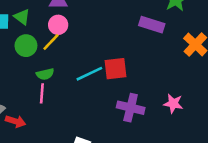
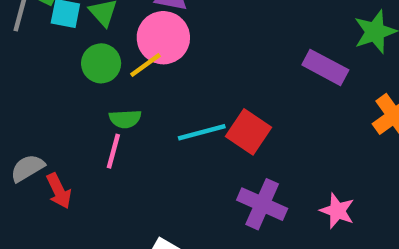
pink circle: (58, 25) -> (163, 38), size x1.5
red square: (115, 69) -> (249, 132), turned 30
red arrow: (16, 121) -> (59, 191), turned 36

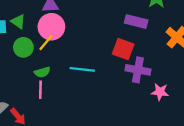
cyan line: (202, 132) -> (82, 69), turned 35
red square: (249, 132) -> (123, 49), moved
purple cross: (262, 204) -> (138, 70), moved

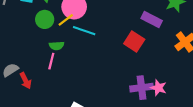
cyan line: (82, 69) -> (84, 31), moved
purple cross: (138, 70) -> (142, 88), moved, turned -30

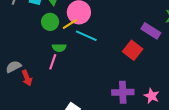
purple cross: (142, 88) -> (123, 92), moved

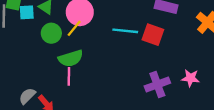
cyan line: (86, 36) -> (125, 31), moved
green semicircle: (59, 48) -> (71, 58), size x1.5

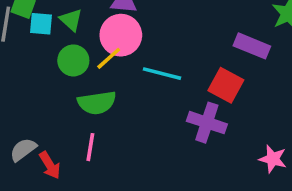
cyan line: (125, 31) -> (162, 74), moved
pink line: (69, 76) -> (90, 147), moved
purple cross: (157, 85) -> (207, 123), moved, turned 30

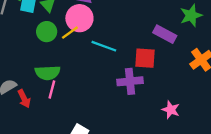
red square: (226, 85) -> (145, 58), turned -30
green semicircle: (97, 103) -> (48, 73), moved
purple cross: (207, 123) -> (130, 81), turned -30

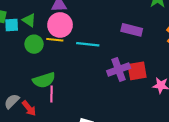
yellow line: (70, 33) -> (55, 40), turned 56
purple rectangle: (165, 34) -> (132, 30), moved
red square: (145, 58) -> (137, 71), moved

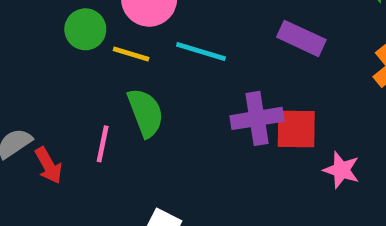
yellow line: (55, 40) -> (131, 54), moved
green semicircle: (44, 80) -> (146, 113), moved, turned -105

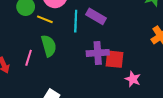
purple rectangle: (301, 38) -> (96, 16), moved
cyan line: (201, 52) -> (76, 21), turned 70

